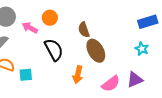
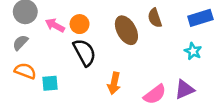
orange circle: (50, 18) -> (80, 24), moved
brown semicircle: (84, 30) -> (155, 18), moved
brown ellipse: (96, 51) -> (126, 30), moved

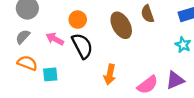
pink arrow: (55, 25) -> (55, 39), moved

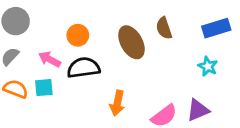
black semicircle: (82, 46) -> (83, 68), turned -70
cyan square: (50, 74) -> (44, 88), moved

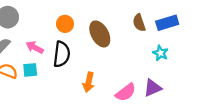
brown semicircle: (164, 28) -> (139, 23), moved
orange circle: (78, 35) -> (65, 24), moved
black semicircle: (83, 68) -> (62, 54), turned 105

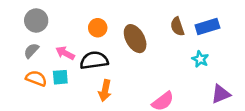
black semicircle: (62, 54) -> (94, 60), turned -105
orange arrow: (89, 82) -> (105, 90), moved
purple triangle: (153, 88) -> (221, 94), moved

